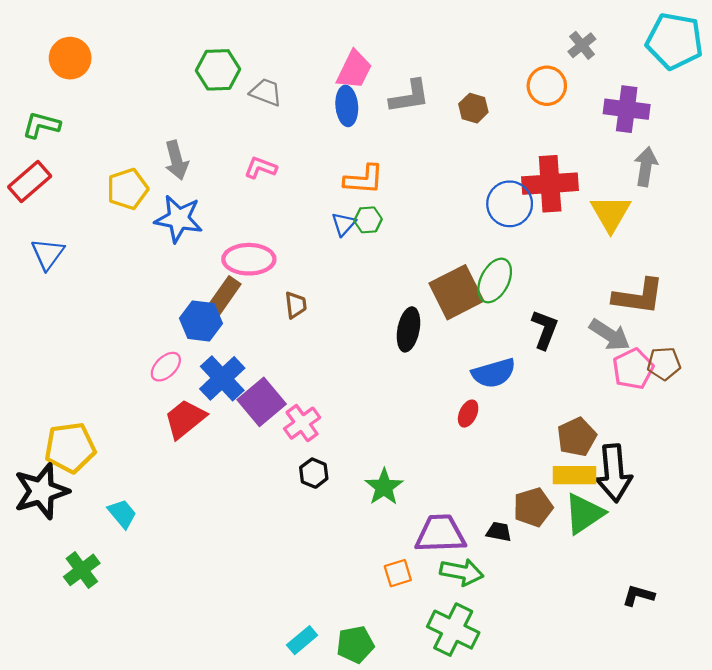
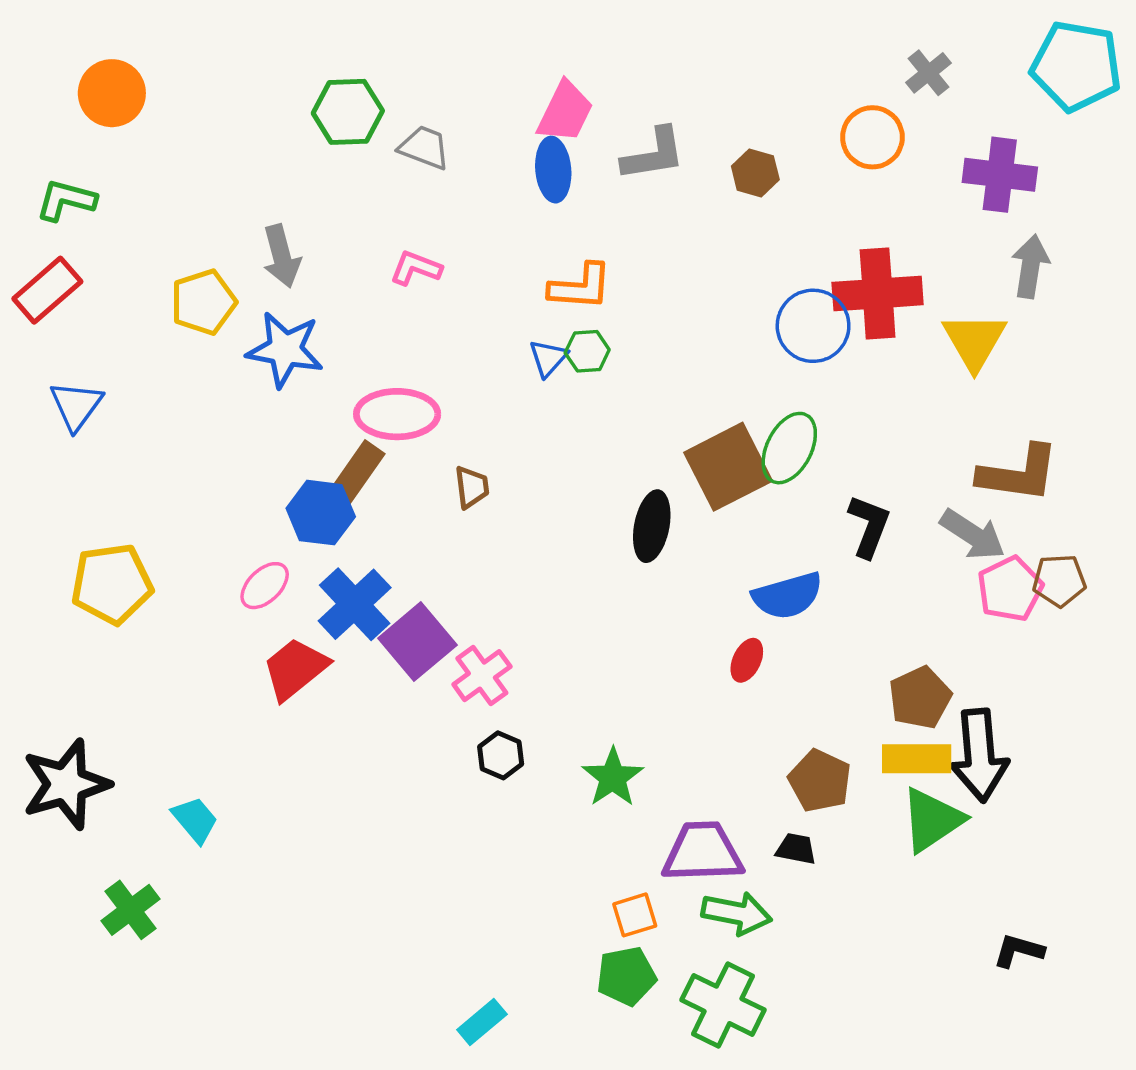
yellow pentagon: (70, 448) -> (112, 584), moved
brown pentagon: (533, 507) -> (820, 781), moved, turned -30
green pentagon: (355, 644) -> (626, 976), moved

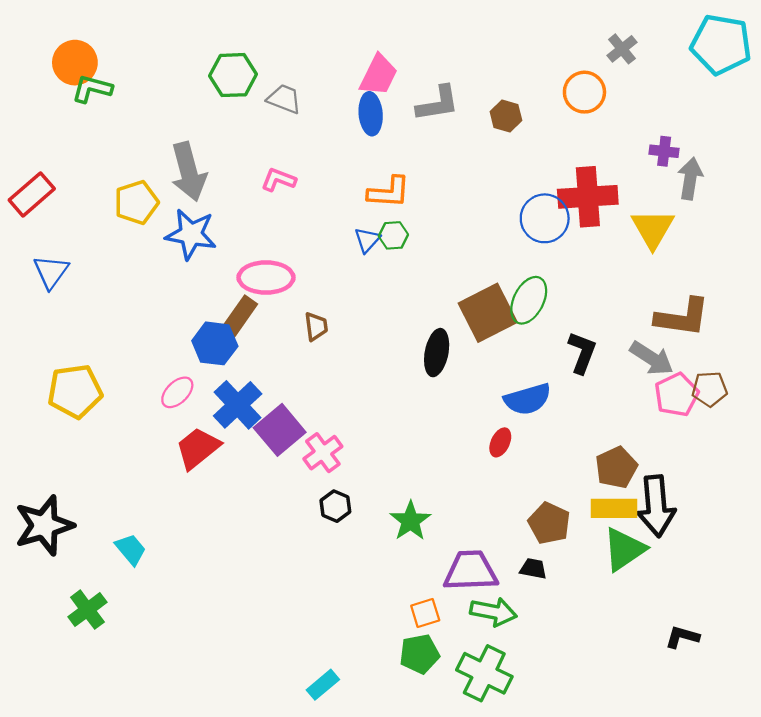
purple cross: (1000, 175) -> (664, 151), moved, size x0.6
green L-shape: (66, 200) -> (92, 89), moved
gray arrow: (282, 256) -> (189, 172), size x1.4

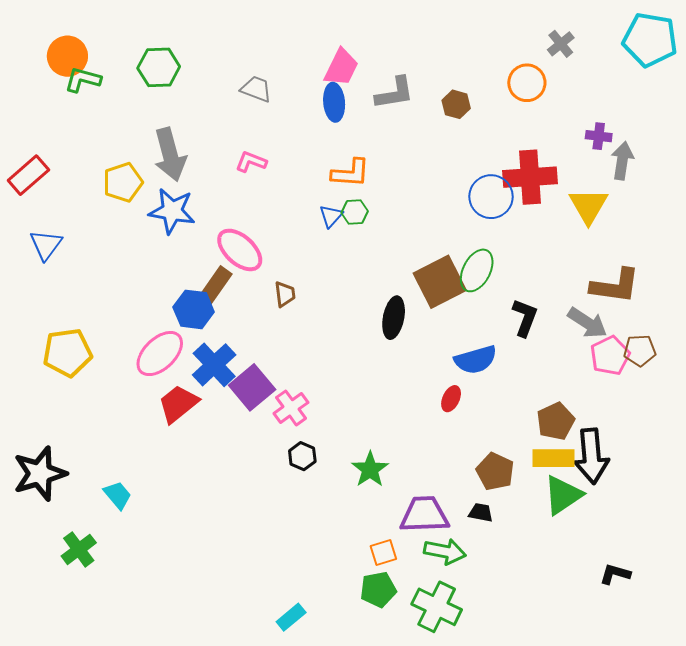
green hexagon: (233, 75) -> (159, 67), moved
pink ellipse: (266, 278) -> (240, 250), turned 42
pink ellipse: (177, 392) -> (160, 354), size x1.6

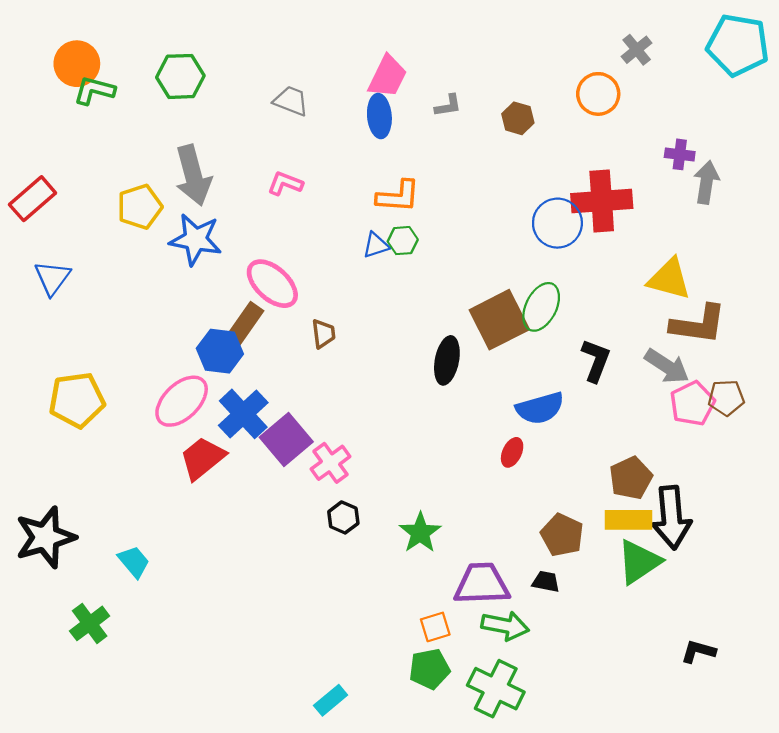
gray L-shape: (395, 93) -> (448, 106), size x0.6
yellow triangle: (588, 206) -> (669, 279), moved, turned -45
blue triangle: (331, 216) -> (376, 245), turned 30

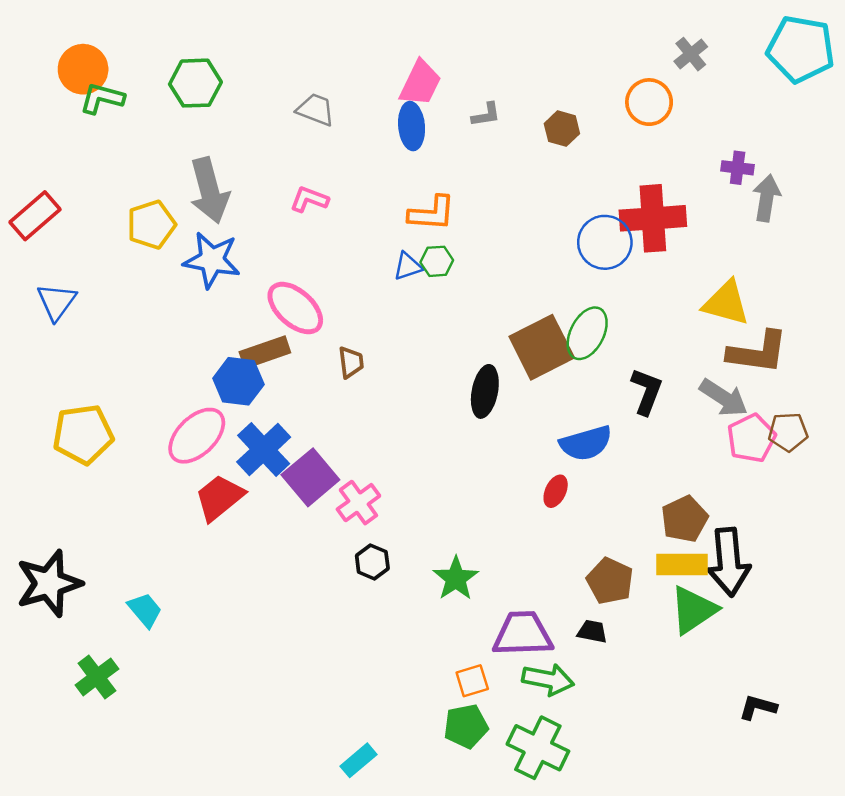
brown rectangle: (244, 324) -> (265, 352), turned 36

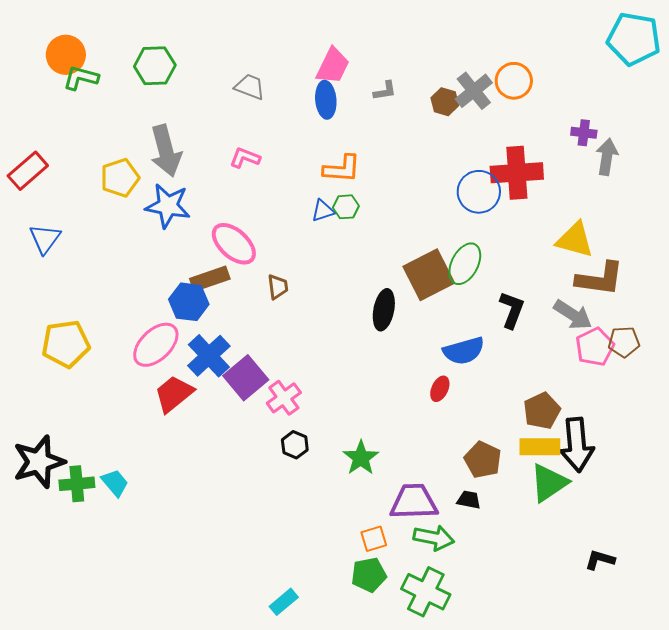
gray cross: (691, 54) -> (474, 91), moved, size x1.4
green cross: (97, 677) -> (77, 484), moved, turned 32

